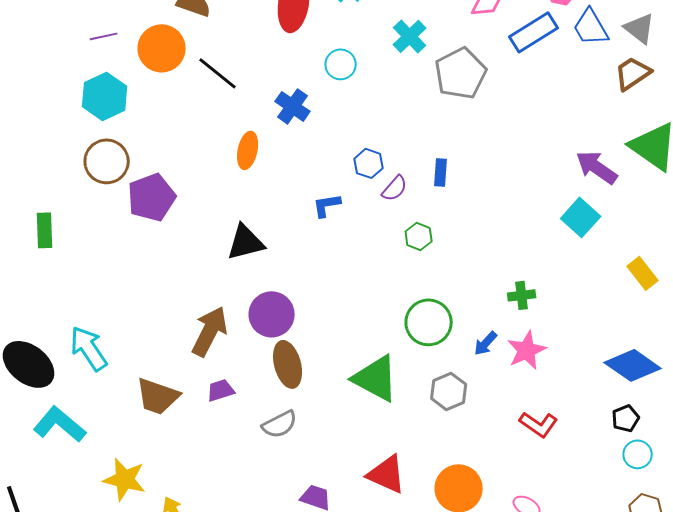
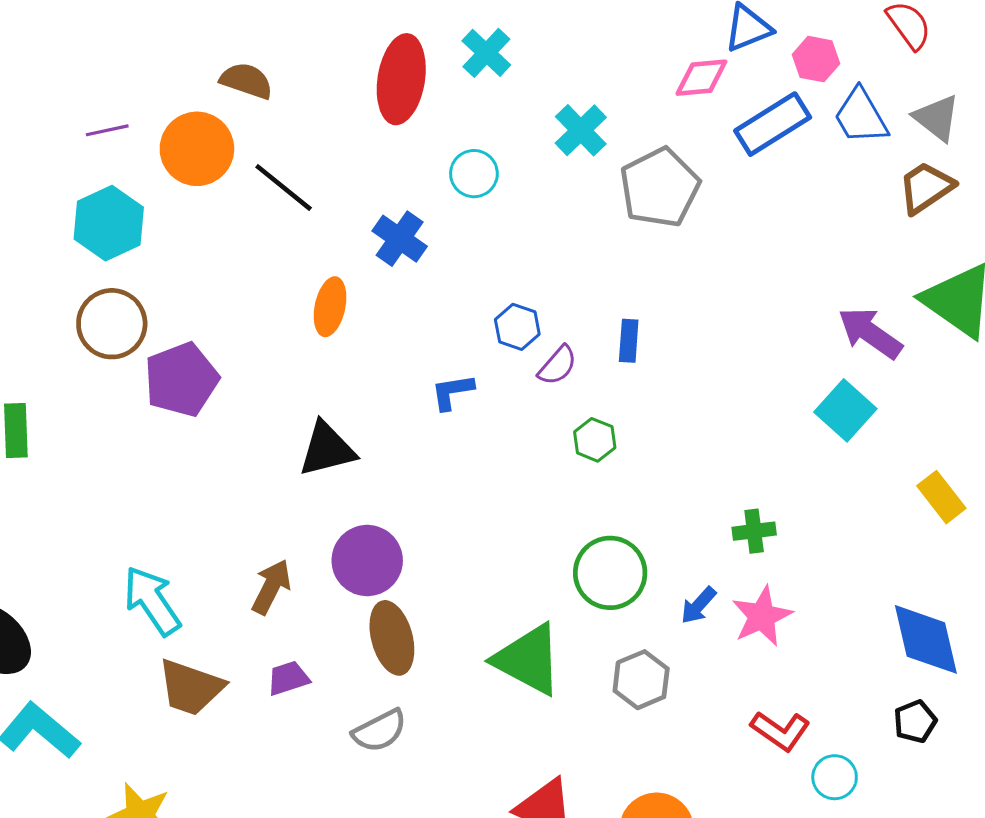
brown arrow: (210, 331) -> (271, 587), size x0.7
cyan arrow: (89, 348) -> (152, 601), moved
blue diamond: (633, 365) -> (926, 639), turned 42
cyan circle: (638, 454) -> (835, 777), moved

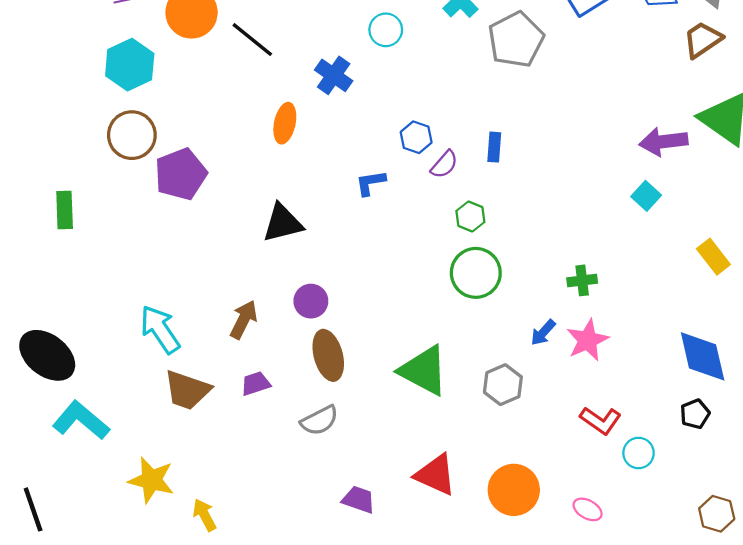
purple arrow: (870, 333) -> (663, 142), turned -42
cyan square: (845, 410) -> (646, 196), size x0.7
purple circle: (367, 561) -> (311, 301), size x0.7
green circle: (610, 573) -> (476, 273), moved

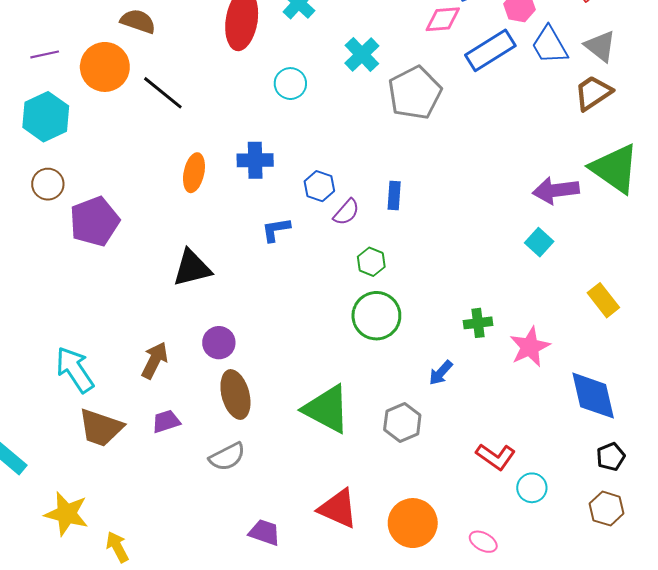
blue cross: (334, 75) -> (255, 160), moved, turned -36
brown circle: (132, 135) -> (48, 184), size x0.7
pink star: (588, 340) -> (530, 347), moved
black pentagon: (695, 414) -> (611, 457), moved
brown hexagon: (717, 514) -> (607, 509), moved

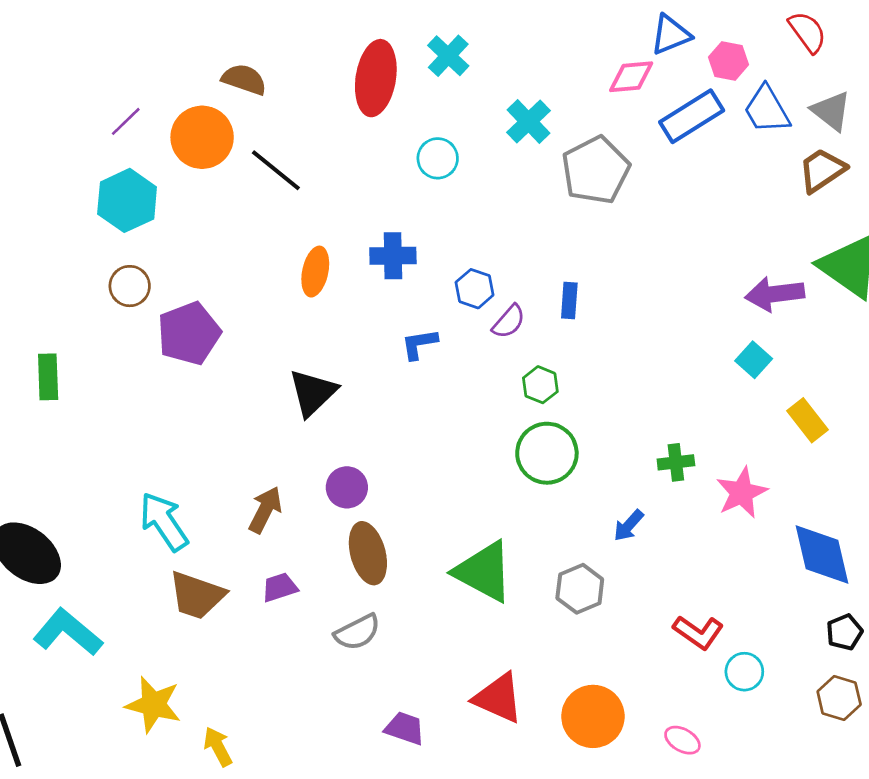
purple line: (45, 54) -> (126, 121), turned -32
black triangle: (192, 268) -> (313, 393), turned -30
yellow rectangle: (603, 300) -> (808, 420), moved

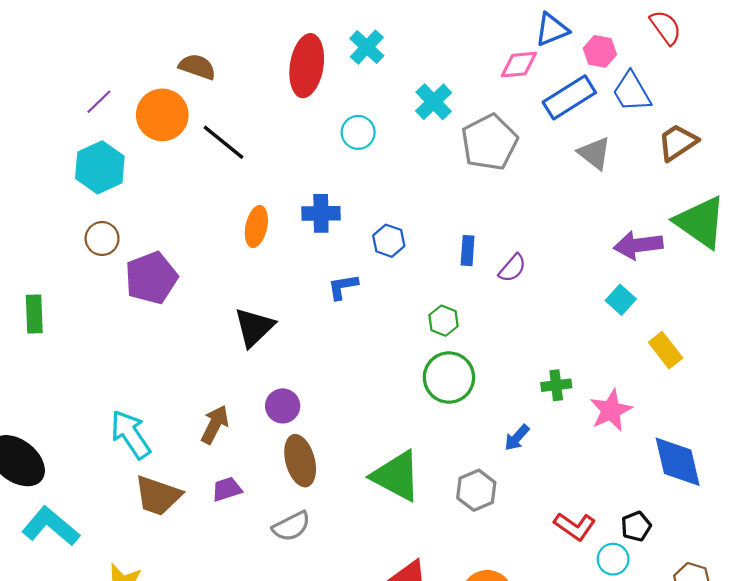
gray triangle: (831, 111) -> (594, 153), moved
purple semicircle: (509, 322) -> (512, 268), moved
black pentagon: (844, 632) -> (636, 526), moved

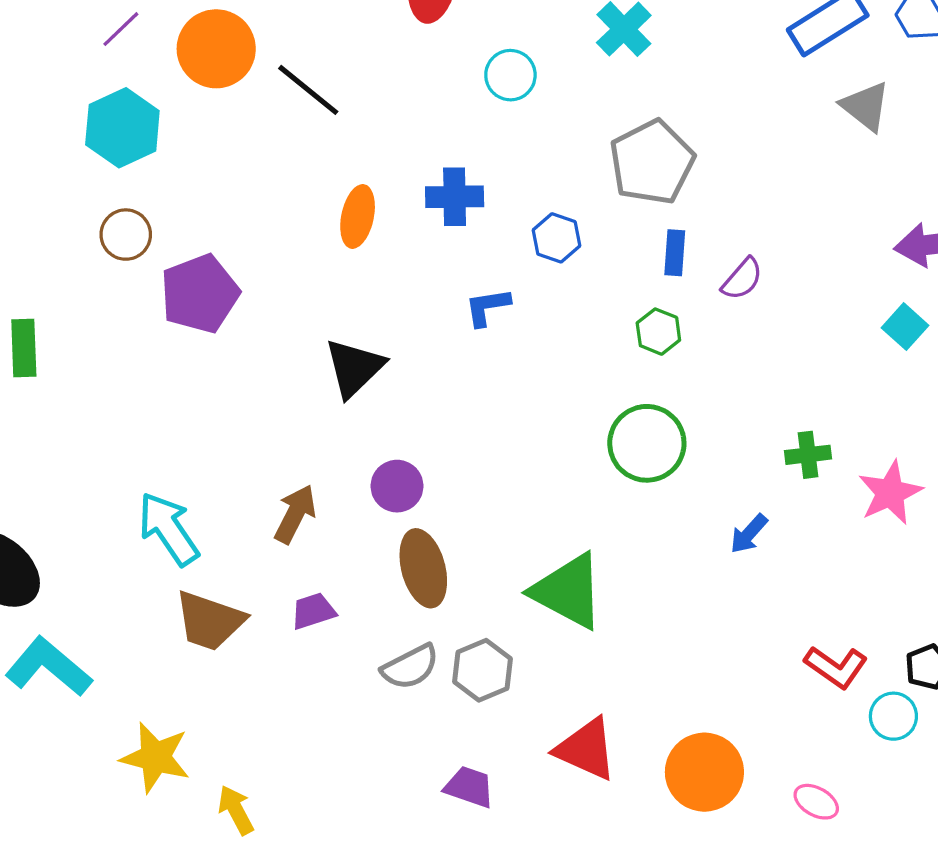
gray pentagon: (489, 142) -> (652, 162), moved
green hexagon: (443, 321) -> (658, 332), moved
gray hexagon: (476, 490) -> (482, 670), moved

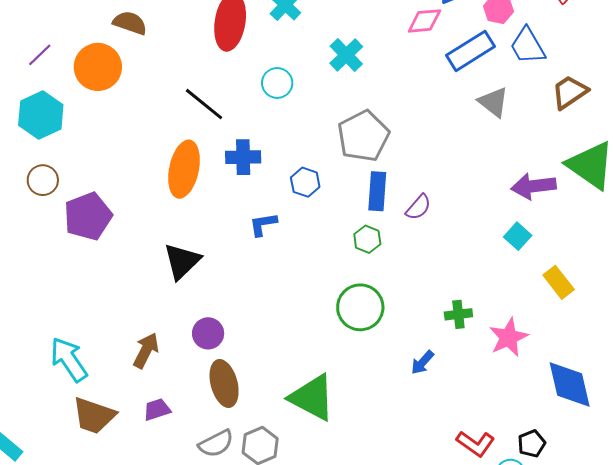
black line: (308, 90) -> (204, 104), moved
orange ellipse: (358, 216) -> (184, 169), size x1.5
blue rectangle: (675, 253) -> (377, 191), size x1.4

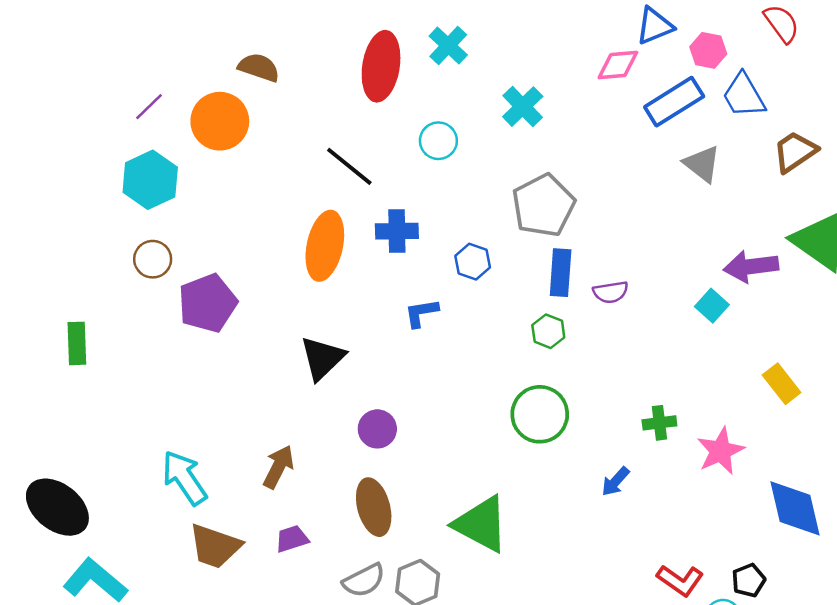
purple semicircle: (418, 207) -> (611, 292), turned 40
cyan square: (518, 236) -> (712, 306), moved
purple circle: (208, 333) -> (377, 429), moved

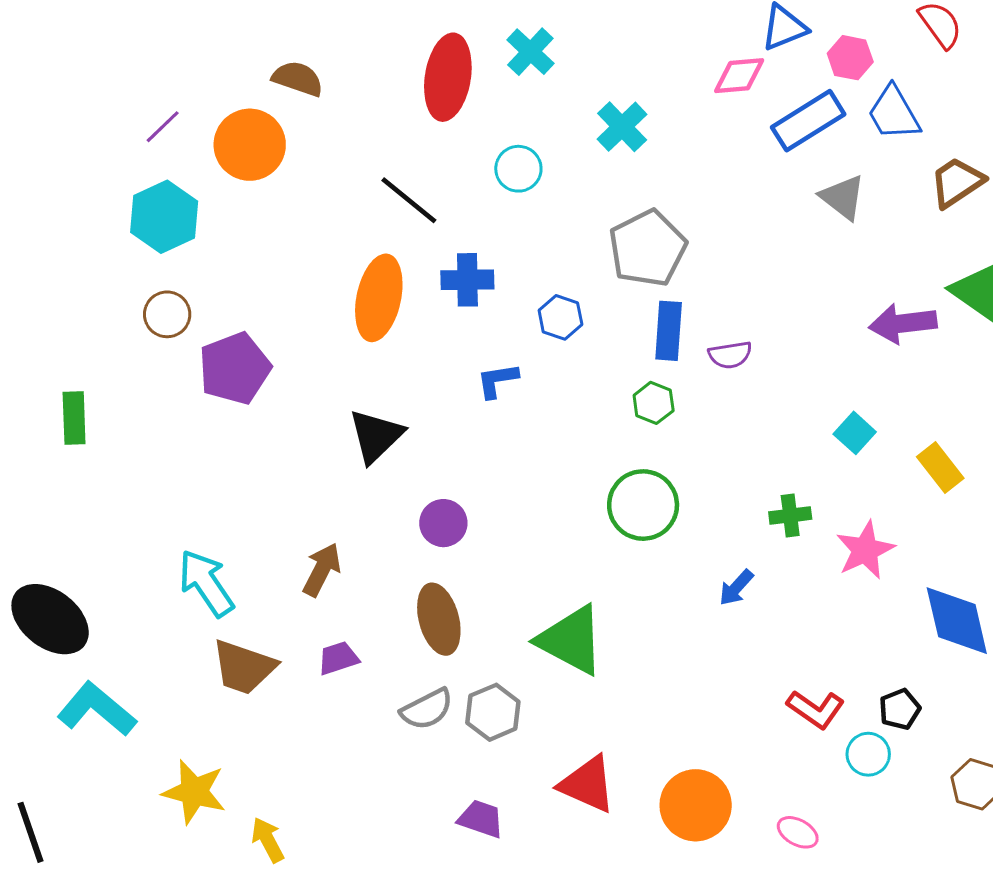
cyan square: (712, 306) -> (855, 433), moved

